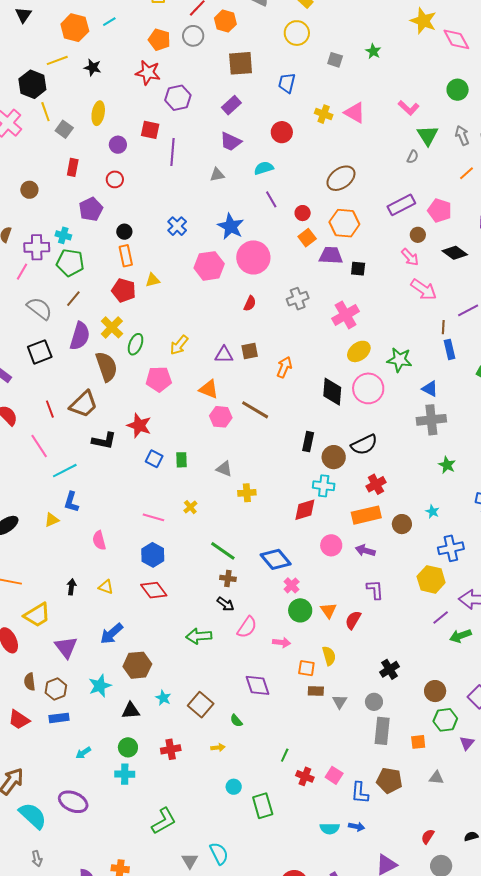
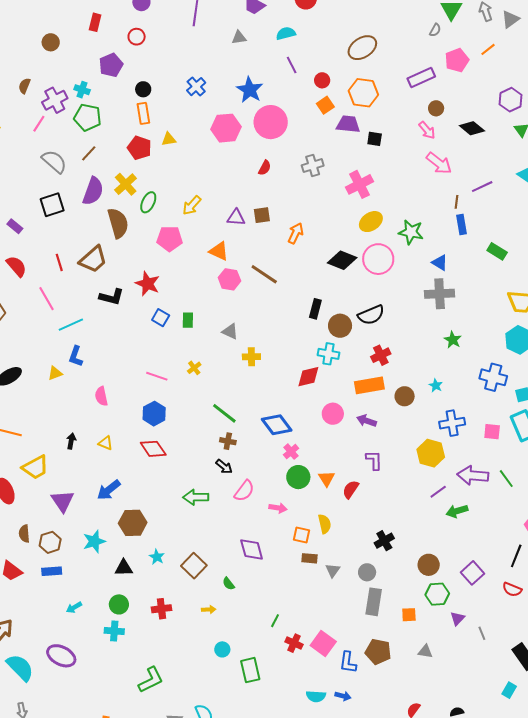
pink pentagon: (440, 210) -> (457, 60), moved, turned 30
purple cross: (37, 247) -> (55, 100), turned -30
black diamond: (332, 392) -> (342, 260), turned -76
pink square: (334, 775) -> (323, 643), size x1.4

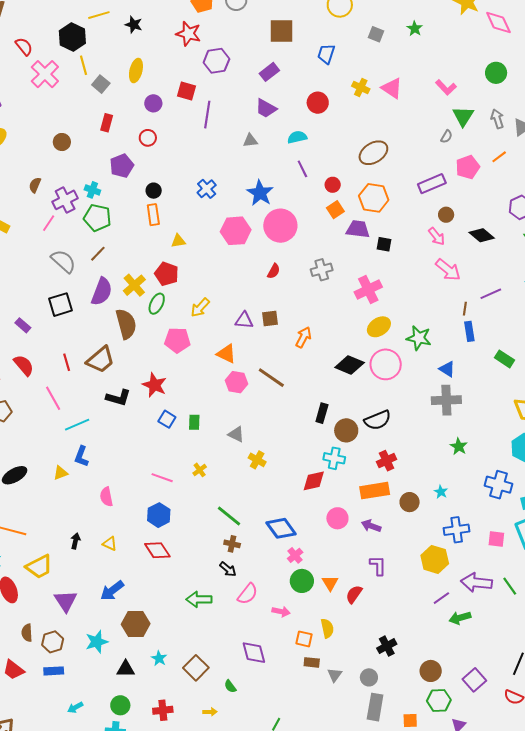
red pentagon: (139, 148) -> (167, 274), moved
yellow cross: (251, 357) -> (257, 460), turned 30

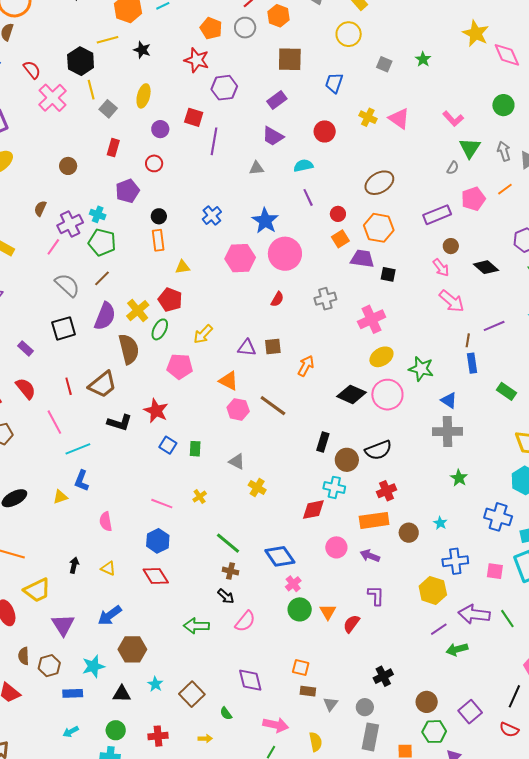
pink arrow: (281, 612) -> (276, 725), moved, size x1.4
yellow semicircle: (327, 628) -> (316, 742), moved
blue rectangle: (54, 671) -> (73, 693), moved

